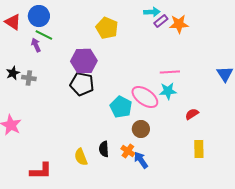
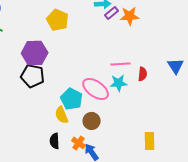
red semicircle: (192, 114) -> (143, 74), moved, turned 128
yellow semicircle: (81, 157) -> (62, 115), moved

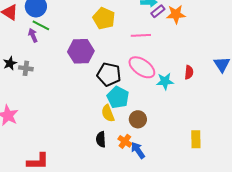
pink line: (121, 64) -> (141, 35), moved
black pentagon: (33, 76) -> (109, 74), moved
pink ellipse: (96, 89) -> (142, 67), moved

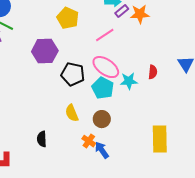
pink line: (141, 35) -> (105, 35), turned -30
cyan pentagon: (118, 97) -> (103, 88), moved
black semicircle: (101, 139) -> (42, 139), moved
yellow rectangle: (196, 139) -> (160, 139), size x1.5

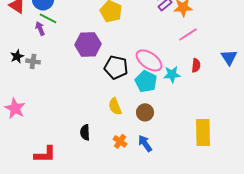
pink line: (105, 35) -> (188, 34), moved
orange cross: (89, 141) -> (120, 141), moved

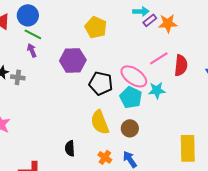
purple arrow: (40, 28) -> (32, 50), moved
pink line: (188, 34) -> (159, 58), moved
red semicircle: (196, 65) -> (181, 65), moved, size x1.5
yellow semicircle: (115, 106) -> (100, 122), size x1.4

